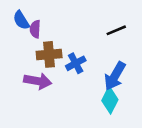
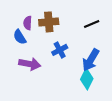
blue semicircle: (21, 20) -> (20, 37), moved
brown cross: (49, 54) -> (49, 22), moved

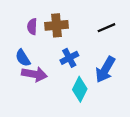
blue semicircle: (20, 37) -> (23, 58), moved
cyan diamond: (87, 79) -> (80, 89), moved

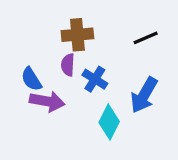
purple semicircle: (32, 27) -> (68, 65), moved
blue cross: (69, 58) -> (95, 79), turned -30

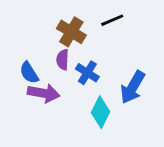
brown cross: (77, 35) -> (71, 32), turned 36
black line: (146, 38) -> (112, 20), moved

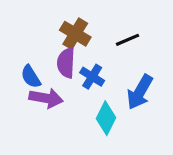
black line: (112, 20) -> (128, 40), moved
purple semicircle: (63, 60) -> (66, 63), size x1.4

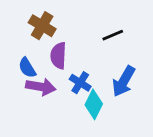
brown cross: (75, 34) -> (42, 26), moved
blue cross: (92, 77) -> (80, 83), moved

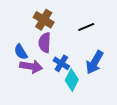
brown cross: (42, 26) -> (44, 20), moved

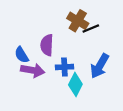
brown cross: (44, 20) -> (78, 21), moved
blue cross: (61, 63) -> (64, 67), turned -35

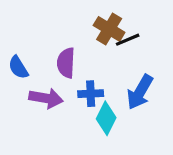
blue semicircle: (22, 55) -> (18, 67), moved

